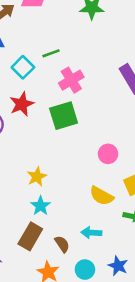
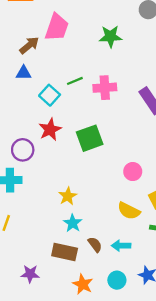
pink cross: (71, 80) -> (105, 88), moved, turned 30
brown rectangle: (30, 236) -> (65, 252), turned 75
brown semicircle: (62, 244) -> (95, 245), moved

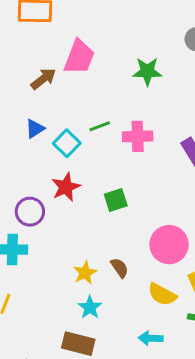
blue triangle: (24, 73) -> (35, 129), moved, turned -35
green square: (90, 138) -> (116, 200), size x0.7
pink circle: (133, 172) -> (169, 245), size x1.6
brown semicircle: (95, 245) -> (120, 268), moved

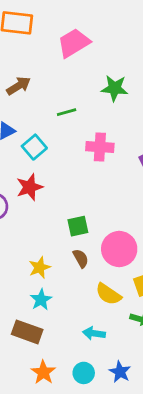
pink trapezoid: (79, 57) -> (74, 43), moved, turned -148
green line: (100, 126) -> (67, 112), moved
green square: (116, 200) -> (78, 226), moved
brown semicircle: (120, 268) -> (81, 258), moved

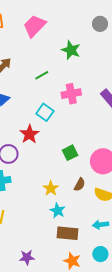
green star: (115, 88) -> (71, 50), turned 30
cyan square: (34, 147) -> (45, 112), moved
brown semicircle: (81, 258) -> (80, 185), moved, turned 72
brown rectangle: (27, 332) -> (67, 233), moved

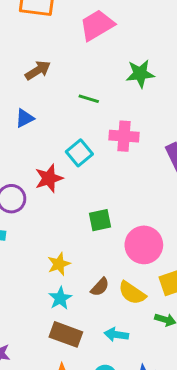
green star: (71, 50) -> (140, 74), turned 30
green line: (42, 75) -> (89, 99), turned 32
brown semicircle: (80, 185) -> (100, 287), moved

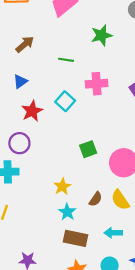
red star: (49, 178) -> (32, 111), moved
yellow semicircle: (132, 293) -> (120, 200), turned 30

